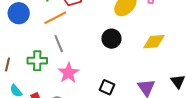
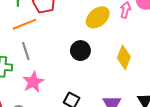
yellow diamond: (154, 42) -> (124, 57), turned -70

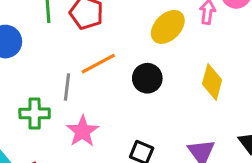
orange line: (24, 24) -> (98, 64), moved
gray line: (26, 51) -> (67, 87), turned 30

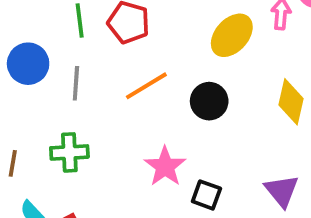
gray line: (67, 87) -> (76, 83), moved
pink star: (83, 131) -> (165, 166), moved

